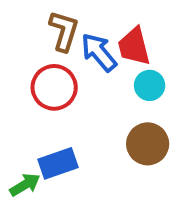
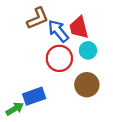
brown L-shape: (64, 31) -> (38, 18), turned 50
red circle: (54, 87) -> (59, 58), moved

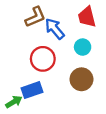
red trapezoid: (79, 27) -> (87, 17), moved
red circle: (59, 58) -> (43, 59), moved

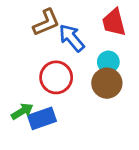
brown circle: (81, 79) -> (107, 83), moved
green arrow: (14, 102) -> (22, 111), moved

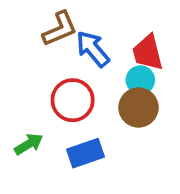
red trapezoid: (114, 22) -> (148, 53), moved
blue rectangle: (42, 118) -> (85, 153), moved

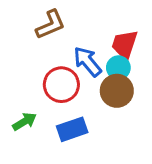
blue arrow: (93, 49) -> (88, 62), moved
red trapezoid: (148, 53) -> (125, 45), turned 32

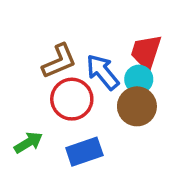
brown L-shape: (51, 25) -> (59, 61), moved

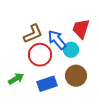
cyan circle: (139, 79) -> (71, 50), moved
brown circle: (137, 106) -> (76, 76), moved

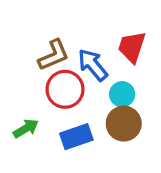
cyan circle: (71, 50) -> (122, 94), moved

